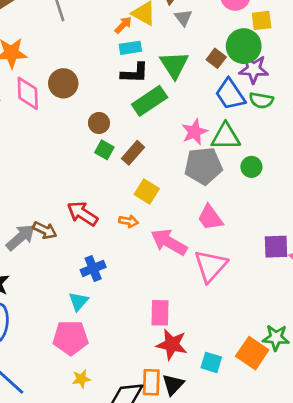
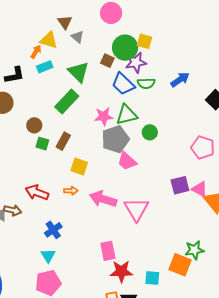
yellow square: (262, 20) -> (144, 41), moved, turned 35
black L-shape: (135, 73) -> (14, 75), moved
pink star: (195, 132) -> (104, 116), turned 30
pink trapezoid: (210, 218) -> (127, 161), moved

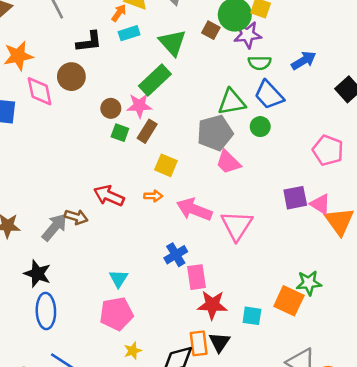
blue trapezoid: (123, 84) -> (269, 95), moved
pink star: (104, 116) -> (139, 106), moved
blue cross: (53, 230) -> (176, 255), moved

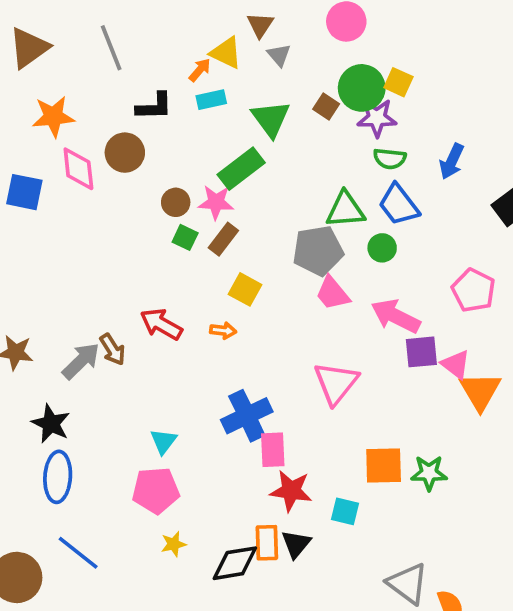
blue arrow: (304, 60) -> (452, 161), turned 140
pink arrow: (194, 209) -> (396, 316), moved
brown arrow: (76, 217) -> (113, 349), turned 35
blue cross: (176, 255) -> (247, 416), size x1.5
orange square: (289, 301) -> (384, 466), moved, turned -32

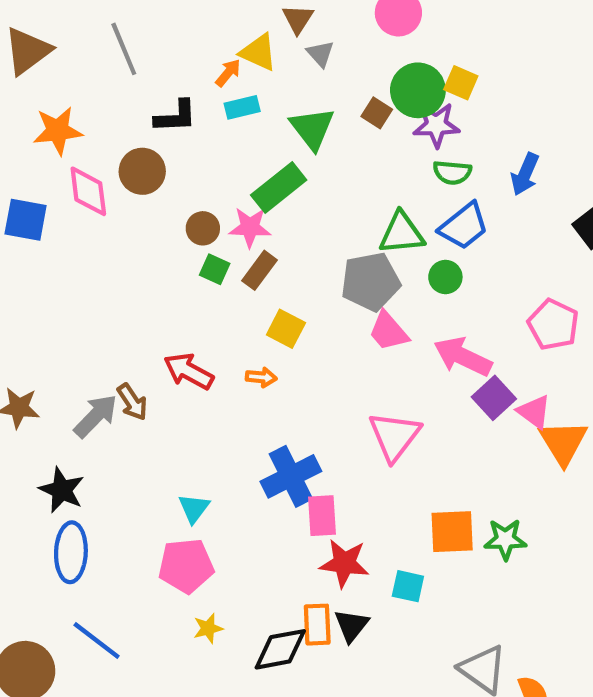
blue trapezoid: (399, 205) -> (464, 226), turned -90
purple square: (421, 352) -> (494, 398), turned -36

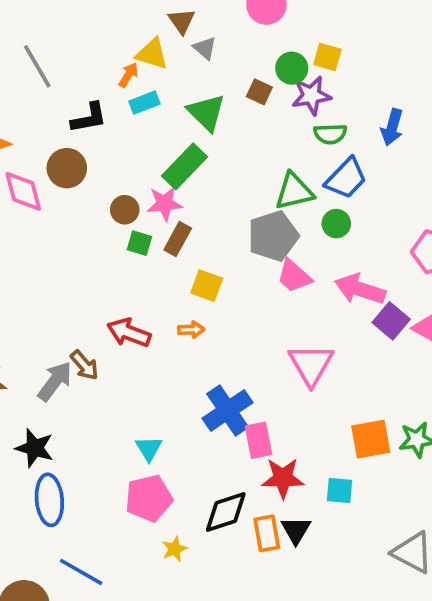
green circle: (418, 90) -> (292, 68), size x0.7
black diamond: (280, 649) -> (226, 512), moved

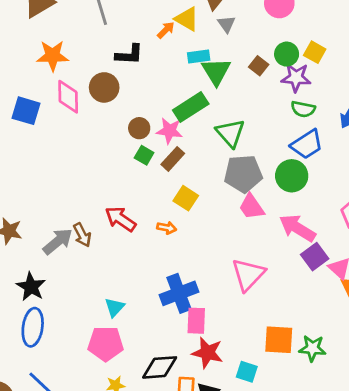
cyan rectangle: (144, 103) -> (199, 57), moved
green triangle: (294, 191) -> (230, 133), moved, turned 48
green circle: (336, 224) -> (292, 176), size x1.5

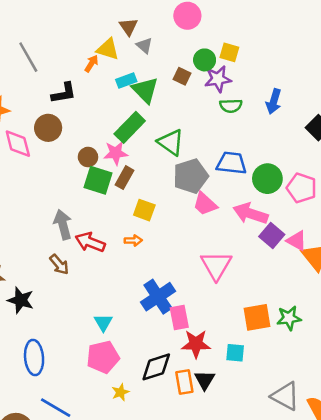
blue trapezoid: (307, 144) -> (231, 163), moved, turned -128
green square: (144, 155) -> (98, 180), size x1.6
green circle: (292, 176) -> (267, 179), moved
gray arrow: (58, 241) -> (63, 225), moved, turned -52
black star: (31, 287) -> (21, 300), moved

